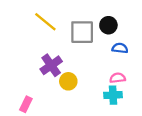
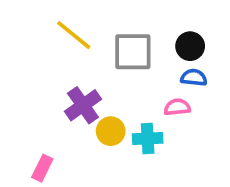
black circle: (108, 25) -> (190, 46), moved
pink semicircle: (118, 78) -> (177, 107), moved
cyan cross: (113, 95) -> (148, 139), moved

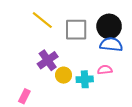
black circle: (190, 46) -> (109, 26), size x1.5
blue semicircle: (194, 78) -> (111, 44), size x1.5
pink semicircle: (177, 107) -> (105, 70), moved

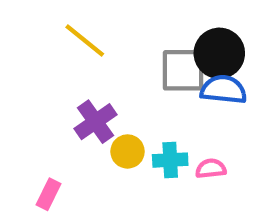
gray square: (76, 30) -> (183, 70), moved
pink semicircle: (105, 70) -> (211, 169), moved

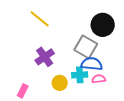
gray square: (183, 70) -> (86, 47), moved, turned 30
blue semicircle: (224, 90) -> (92, 64), moved
yellow circle: (128, 151) -> (60, 83), moved

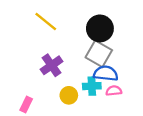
black circle: (103, 25) -> (100, 28), moved

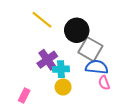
black circle: (100, 28) -> (77, 30), moved
cyan cross: (92, 86) -> (61, 69), moved
pink semicircle: (114, 91) -> (104, 83), turned -104

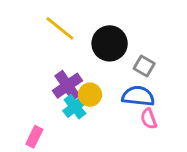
gray square: (90, 49) -> (144, 66), moved, size x0.6
cyan cross: (61, 69) -> (75, 107), moved, turned -35
yellow circle: (63, 87) -> (90, 95), moved

